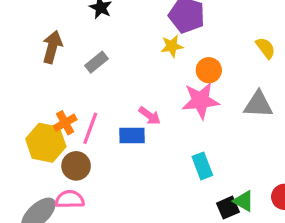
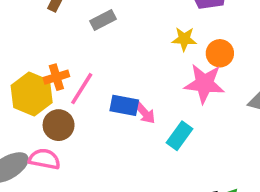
yellow star: (172, 46) -> (184, 39), moved
pink arrow: (150, 116) -> (145, 113), moved
cyan rectangle: (202, 166) -> (179, 136), moved, turned 45

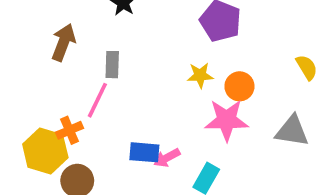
gray rectangle: (103, 20) -> (112, 65), turned -55
pink line: (82, 89) -> (97, 100), moved
pink arrow: (145, 113) -> (167, 158), turned 110

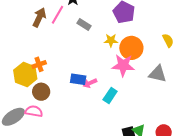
gray rectangle: (112, 65) -> (84, 25), moved, turned -64
orange circle: (239, 86) -> (131, 48), size x1.5
pink line: (97, 100) -> (58, 15), moved

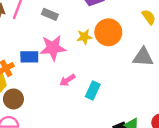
yellow star: (111, 40) -> (84, 37), moved
pink star: (123, 65) -> (53, 48), moved
blue rectangle: (78, 79) -> (29, 57), moved

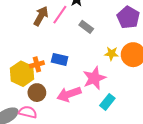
pink star: (53, 48) -> (94, 78), moved, turned -30
pink arrow: (67, 80) -> (69, 94), moved, size x1.6

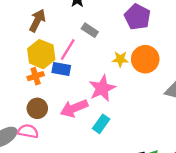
pink line: (60, 15) -> (68, 49), moved
yellow hexagon: (22, 74) -> (41, 54), moved
cyan rectangle: (107, 102) -> (101, 124), moved

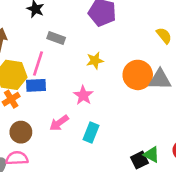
orange circle: (145, 59) -> (138, 75), moved
pink star: (102, 88) -> (83, 95), size x0.7
pink arrow: (74, 108) -> (59, 123), size x0.7

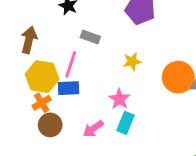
brown circle: (21, 132) -> (50, 125), moved
cyan rectangle: (91, 132) -> (125, 123), moved

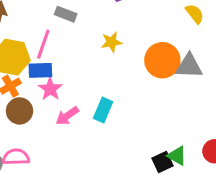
pink star: (119, 99) -> (50, 89), moved

